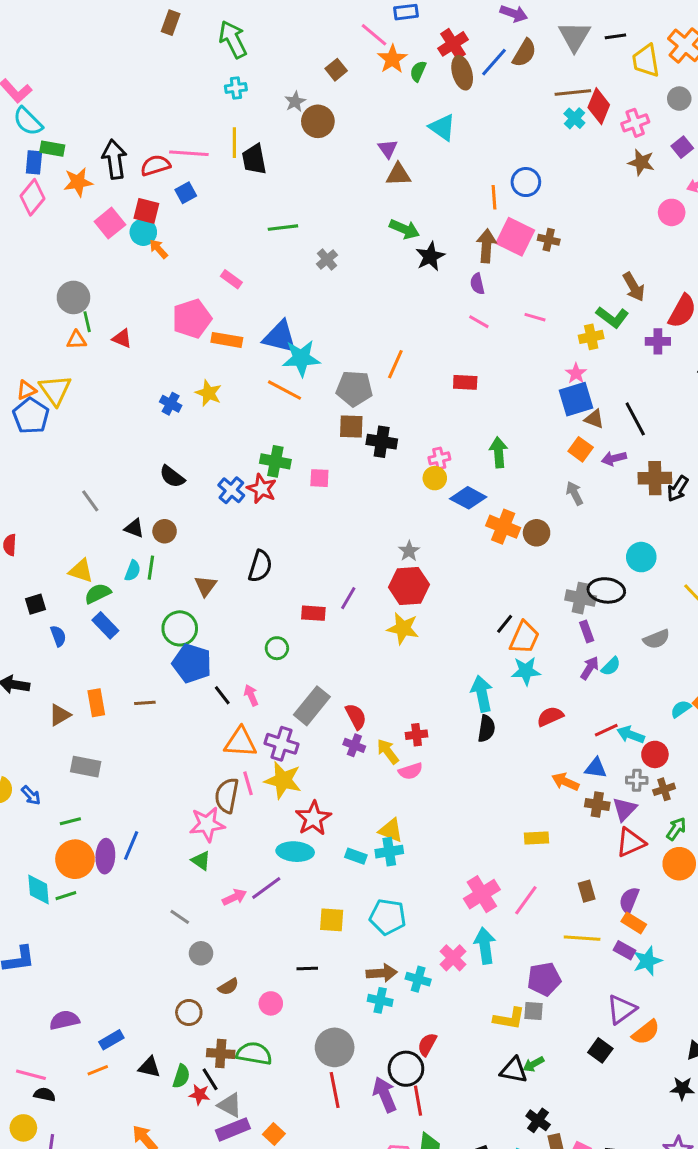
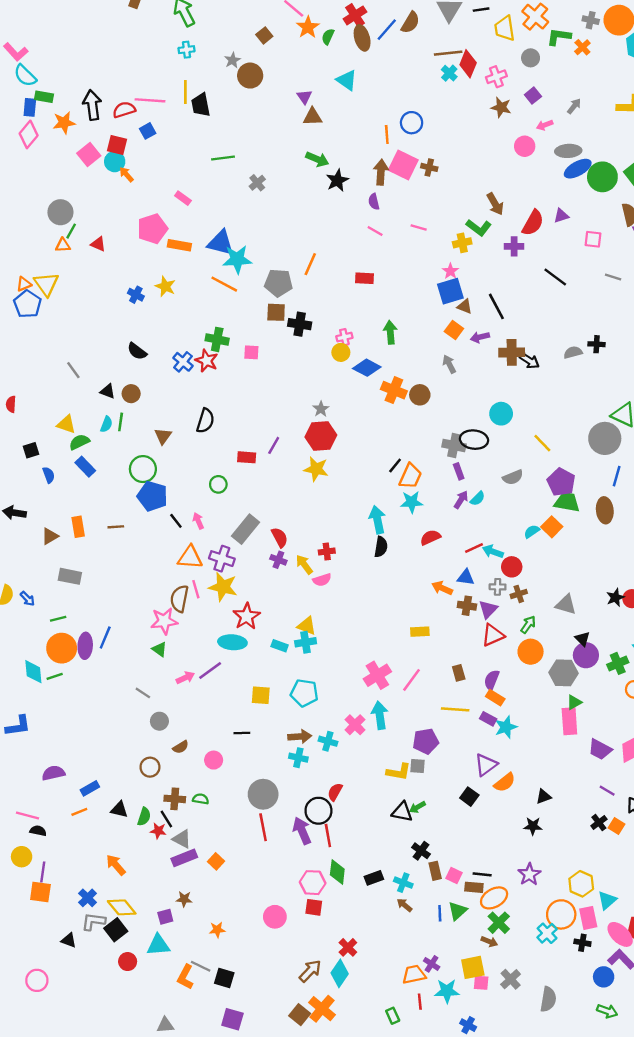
green line: (87, 322) -> (71, 231), turned 42
black arrow: (678, 489) -> (529, 361), turned -90
green semicircle: (254, 1054) -> (201, 799), size x0.6

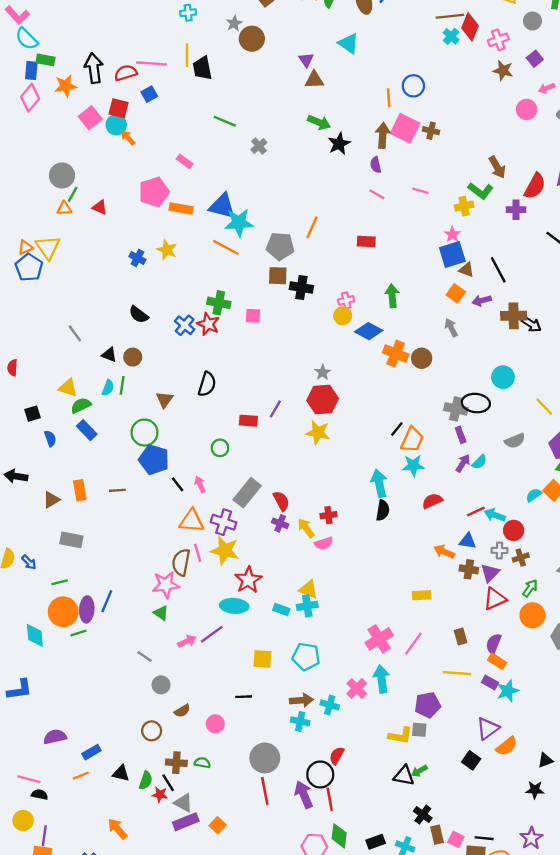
green line: (223, 158) -> (225, 121), turned 30
green line: (55, 676) -> (78, 633), moved

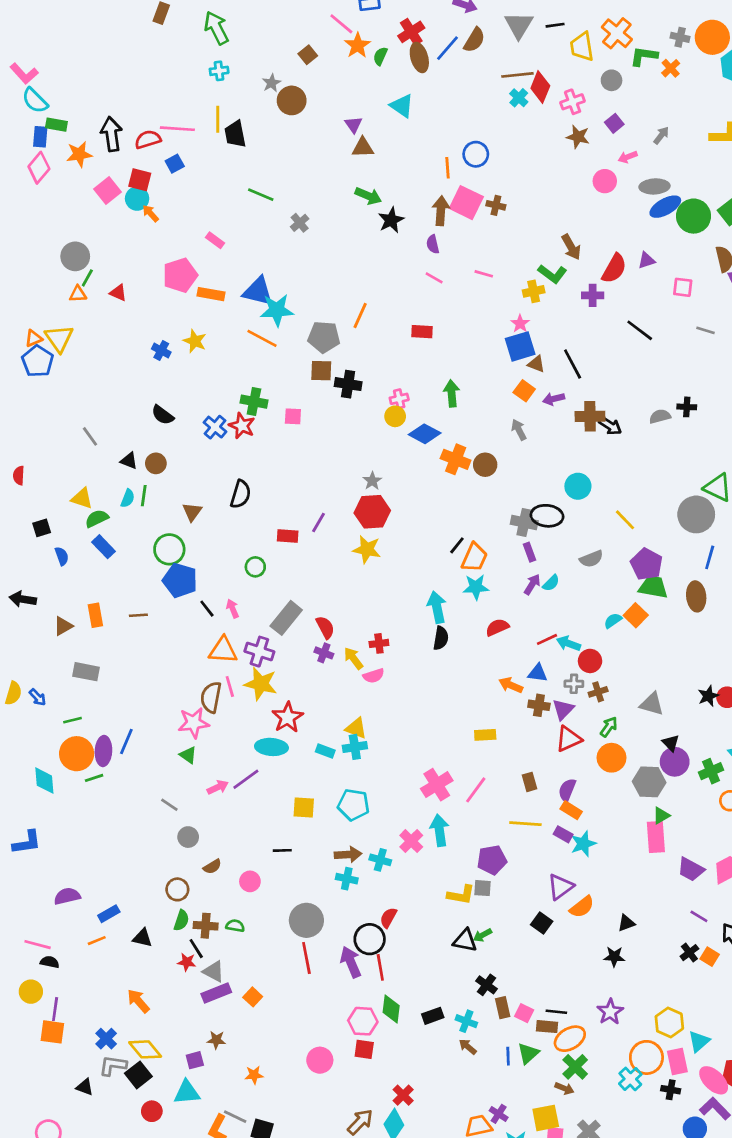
green semicircle: (146, 780) -> (181, 920), moved

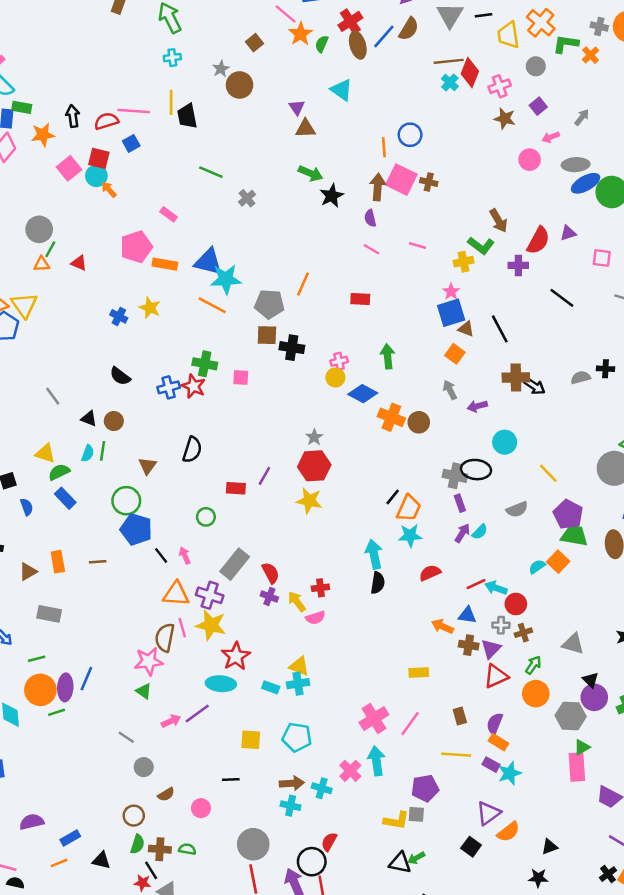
black arrow: (112, 134) -> (73, 116), size x0.7
purple arrow: (554, 399) -> (477, 406), moved
blue cross: (215, 427) -> (169, 387), turned 35

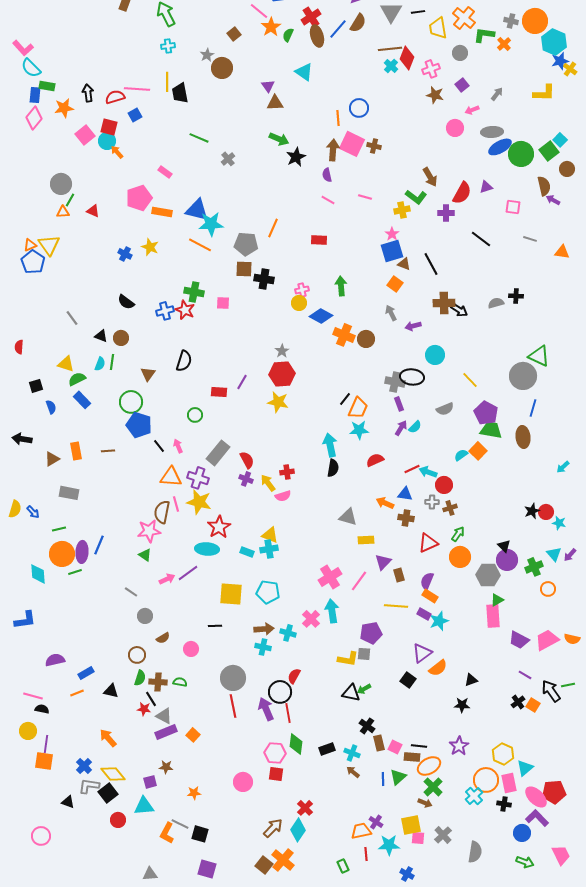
gray triangle: (573, 644) -> (348, 517), moved
purple triangle: (491, 649) -> (383, 562), moved
yellow square: (251, 740) -> (231, 594), size x1.4

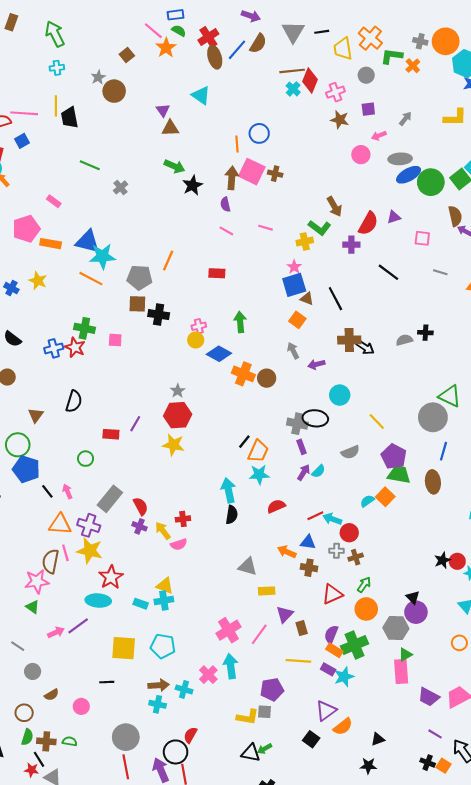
green semicircle: (288, 35) -> (179, 31), moved, turned 96
purple square: (462, 85) -> (368, 109), turned 32
green cross: (534, 567) -> (355, 645), moved, size x1.4
black cross: (518, 702) -> (428, 763), turned -32

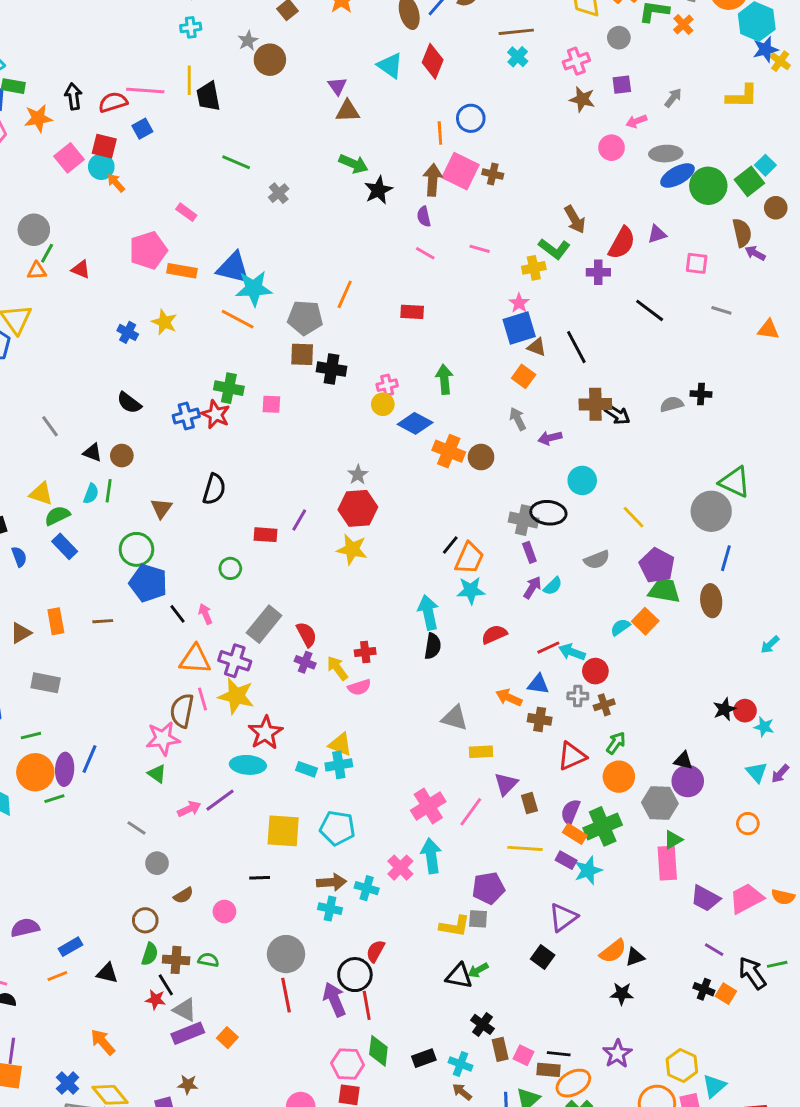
red diamond: (310, 80) -> (433, 61), moved
black triangle: (413, 597) -> (683, 761), turned -32
orange semicircle: (343, 727) -> (613, 951), moved

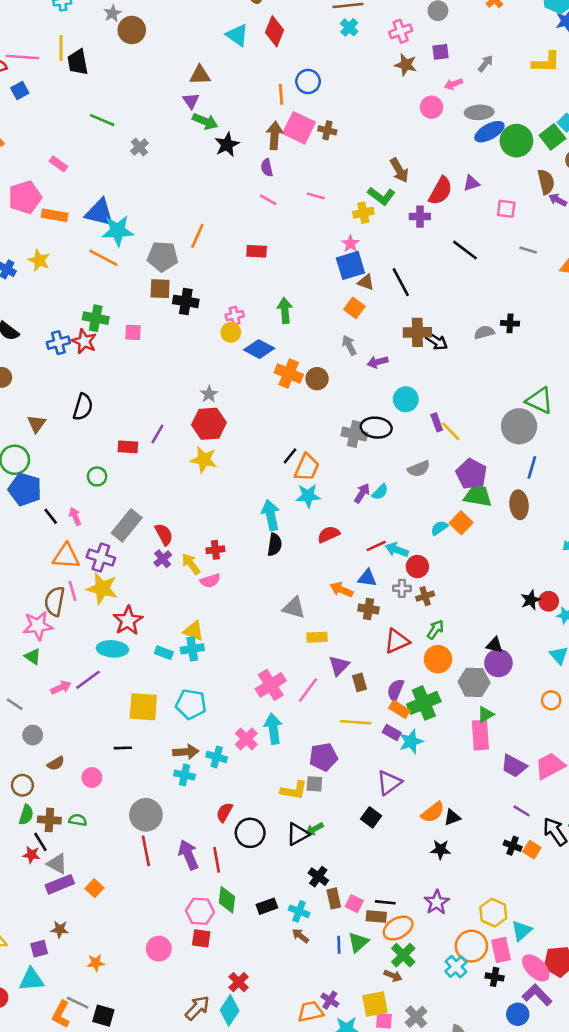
purple triangle: (337, 86) -> (191, 101), moved
purple rectangle: (529, 552) -> (437, 422), moved
purple cross: (305, 662) -> (163, 559), turned 30
black circle: (355, 975) -> (250, 833), moved
black triangle: (459, 976) -> (298, 834), turned -40

